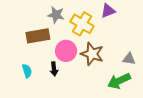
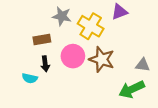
brown rectangle: (38, 36) -> (42, 39), size x0.7
black arrow: (54, 69) -> (45, 64), moved
cyan semicircle: (27, 71) -> (30, 78), turned 120

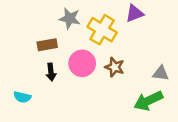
brown star: (102, 59) -> (115, 67), size x0.7
cyan semicircle: (30, 78) -> (22, 97), moved

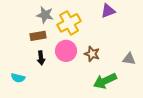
gray star: (70, 18) -> (45, 15), moved
yellow cross: (102, 30) -> (69, 23), moved, turned 30
green arrow: (148, 101) -> (105, 81), moved

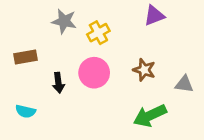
yellow cross: (69, 23) -> (98, 33), size x0.7
brown rectangle: (38, 36) -> (26, 57), moved
brown star: (92, 54) -> (144, 70), moved

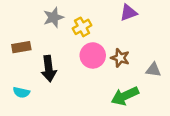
gray star: (64, 21) -> (53, 17), turned -30
pink circle: (94, 73) -> (93, 55), moved
black arrow: (58, 83) -> (49, 69), size x1.5

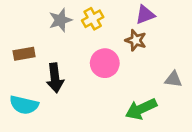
yellow cross: (82, 27) -> (93, 19), moved
brown star: (120, 58) -> (136, 40), moved
cyan semicircle: (21, 92) -> (24, 105), size x1.5

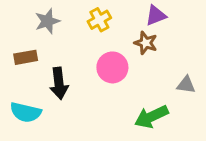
gray star: (60, 20) -> (47, 21), moved

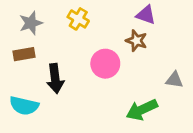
purple triangle: (156, 15) -> (146, 15), turned 40
yellow cross: (99, 20) -> (78, 19), moved, turned -30
gray star: (47, 21) -> (31, 23), moved

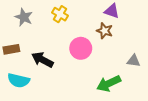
gray star: (31, 23) -> (24, 17), turned -30
brown rectangle: (24, 54) -> (11, 49), moved
black arrow: (55, 79) -> (42, 60), turned 125

